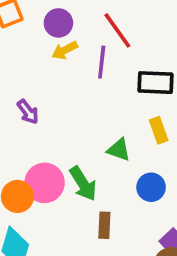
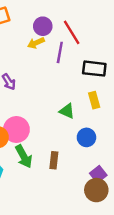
purple circle: (58, 23) -> (43, 26), moved
green arrow: (83, 184) -> (24, 157), moved

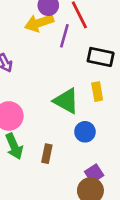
yellow arrow: (36, 43) -> (39, 23), size x1.5
green triangle: (67, 111) -> (66, 101), size x1.5

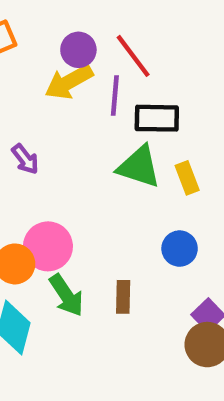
black rectangle: (101, 57) -> (157, 118), moved
green triangle: (66, 101) -> (139, 167), moved

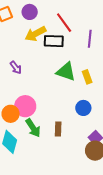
purple circle: (78, 50) -> (30, 12), moved
purple line: (115, 95) -> (90, 39), moved
black rectangle: (157, 118) -> (54, 41), moved

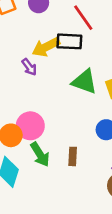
yellow arrow: (35, 34) -> (46, 47), moved
purple arrow: (16, 68) -> (29, 67), moved

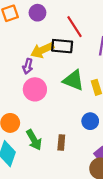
purple arrow: (29, 67) -> (28, 66), turned 48
pink circle: (30, 126) -> (35, 89), moved

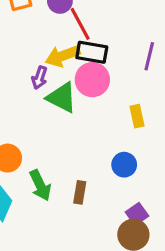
red line: (75, 27) -> (80, 24), moved
green triangle: (73, 80) -> (62, 97), moved
pink circle: (35, 89) -> (92, 80), moved

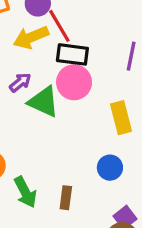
yellow arrow: (63, 56) -> (31, 37), moved
purple arrow: (40, 78) -> (20, 82), turned -145
yellow rectangle: (137, 116) -> (121, 118), size x1.4

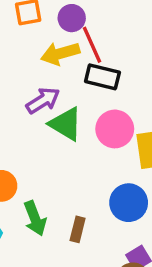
purple arrow: (20, 82) -> (43, 100), size x1.4
pink circle: (74, 82) -> (115, 129), moved
blue circle: (110, 168) -> (129, 203), size x1.4

